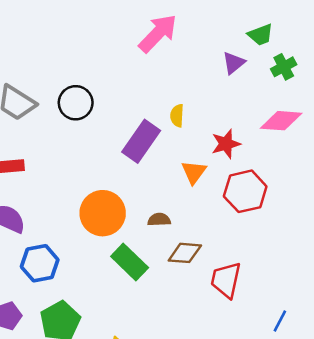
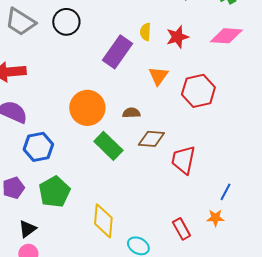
red star: (226, 144) -> (177, 37), moved

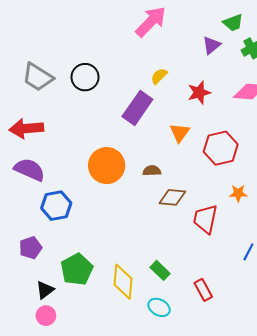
yellow semicircle: (145, 32) -> (159, 76), moved, turned 42
green rectangle: (108, 146) -> (160, 270), moved, size x0.7
green pentagon: (54, 192) -> (77, 269), moved
orange star: (215, 218) -> (238, 193), moved

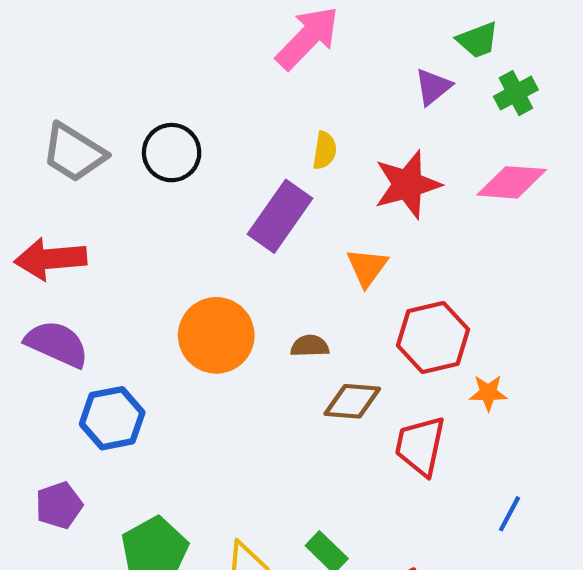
yellow semicircle: (159, 76) -> (325, 150), turned 144
red star: (199, 93) -> (407, 184), size x1.4
red hexagon: (221, 148) -> (433, 337), moved

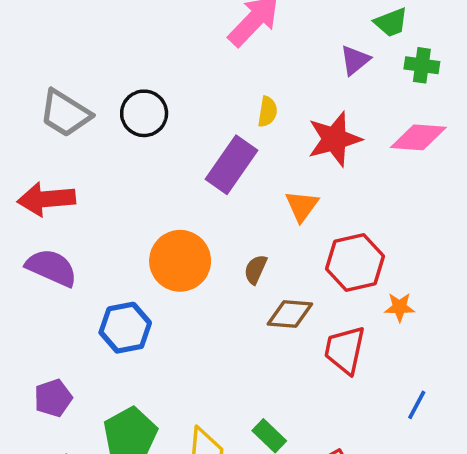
green cross: (516, 93) -> (422, 65), turned 36
brown semicircle: (310, 346) -> (256, 269), turned -64
blue hexagon: (112, 418) -> (125, 328), moved

